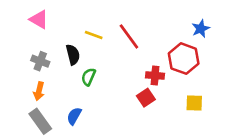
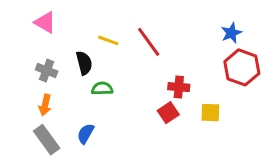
red hexagon: (184, 59) -> (242, 67), moved
green semicircle: (88, 77) -> (102, 89), turned 66
yellow square: (194, 103) -> (210, 113), moved

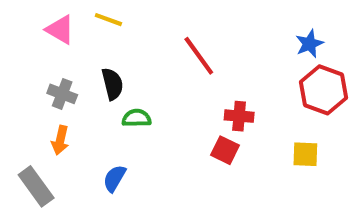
yellow line: (108, 40) -> (108, 20), moved
red square: (168, 113) -> (225, 150), turned -30
yellow square: (210, 113) -> (305, 154), moved
gray rectangle: (47, 140) -> (36, 186), moved

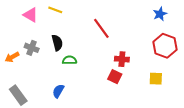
blue star: (309, 44) -> (160, 14), moved
orange arrow: (60, 140) -> (12, 57), moved, turned 48

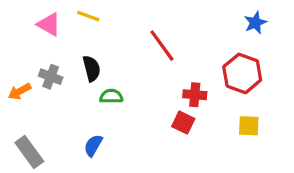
red hexagon: (165, 46) -> (242, 73), moved

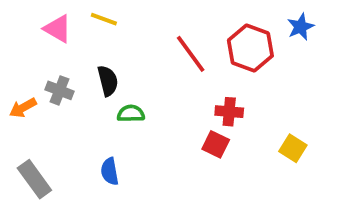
red hexagon: (242, 73) -> (250, 48), moved
yellow square: (249, 126) -> (293, 148), turned 30
blue semicircle: (93, 145) -> (110, 171), turned -40

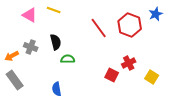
red cross: (229, 112) -> (129, 63), moved, turned -32
gray rectangle: (34, 179) -> (15, 80), moved

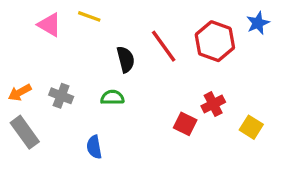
black semicircle: (56, 42) -> (126, 59), moved
gray cross: (31, 47) -> (61, 96), moved

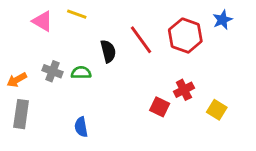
gray cross: (61, 96) -> (53, 71), moved
green semicircle: (112, 97) -> (81, 73), moved
gray rectangle: (25, 132) -> (21, 114), turned 44

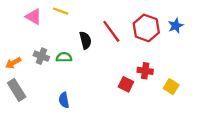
blue star: (222, 20) -> (176, 26), moved
red cross: (184, 90) -> (145, 71), turned 35
gray rectangle: (21, 114) -> (17, 90), turned -40

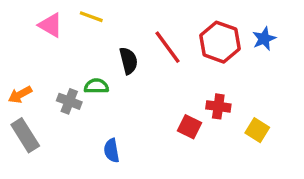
gray cross: (41, 56) -> (69, 101), moved
blue semicircle: (64, 100) -> (112, 150), moved

